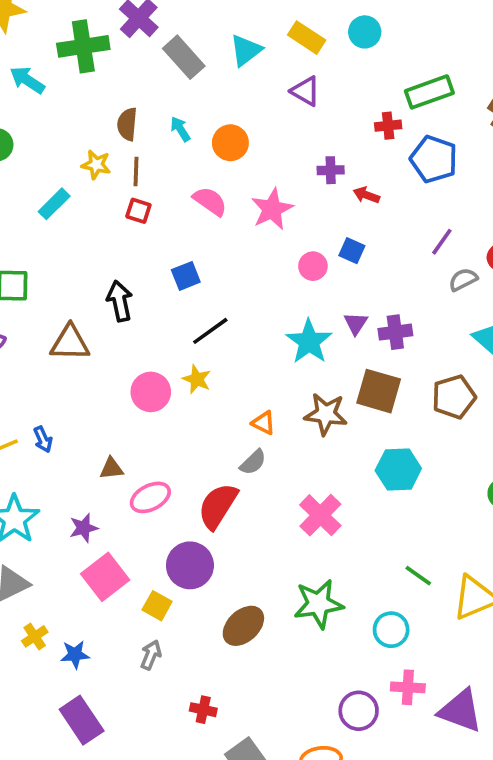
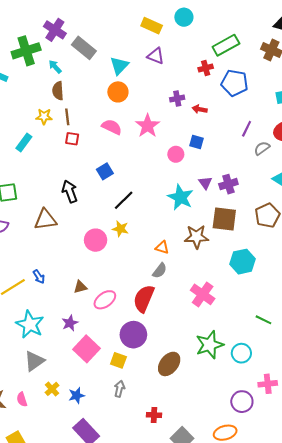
cyan triangle: (246, 50) -> (119, 66), moved
cyan arrow: (180, 129) -> (55, 67), moved
cyan circle: (391, 630) -> (241, 353), moved

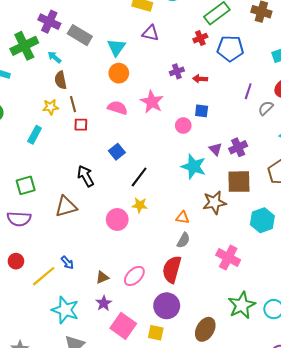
brown triangle: (80, 287) -> (102, 277), moved

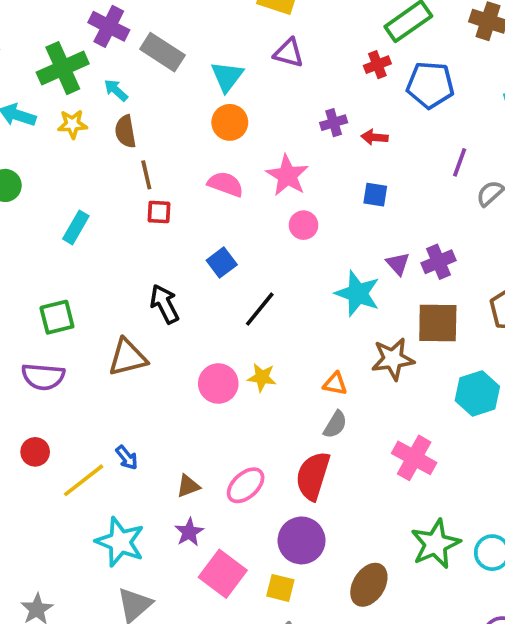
yellow star: (51, 107) -> (72, 124), moved
pink circle: (183, 126) -> (304, 225), moved
yellow star: (140, 205) -> (262, 377), moved

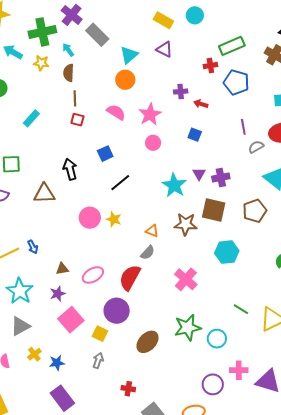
purple line: (460, 162) -> (243, 127), turned -42

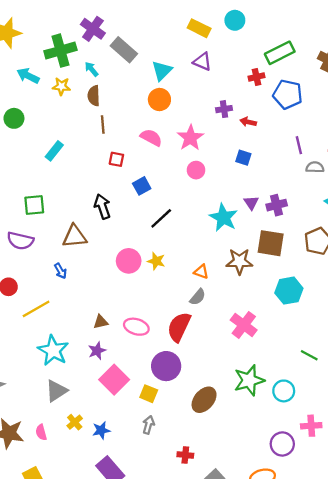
red square: (77, 120) -> (116, 159), moved
gray semicircle: (256, 147) -> (315, 167), turned 35
blue arrow: (33, 247) -> (60, 271), moved
pink ellipse: (93, 275) -> (136, 327), turned 50

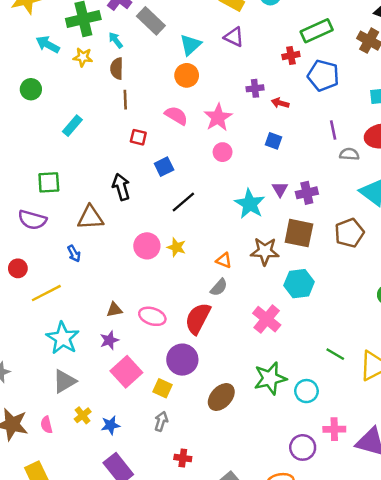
cyan hexagon: (289, 291) -> (299, 284), moved
red cross: (185, 455) -> (183, 458), moved

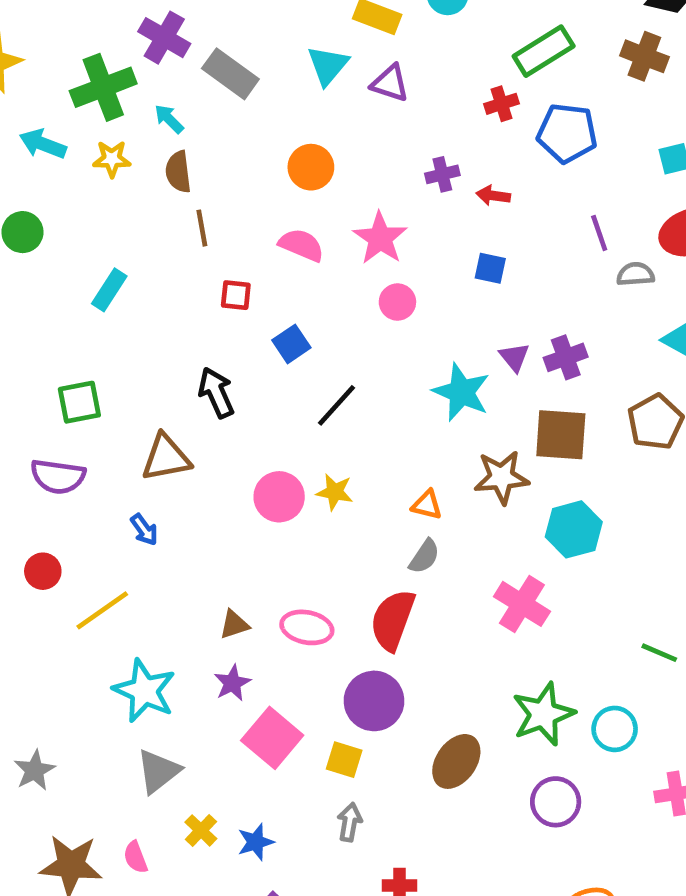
cyan triangle: (190, 45) -> (328, 65), moved
purple circle: (303, 447) -> (556, 802), moved

